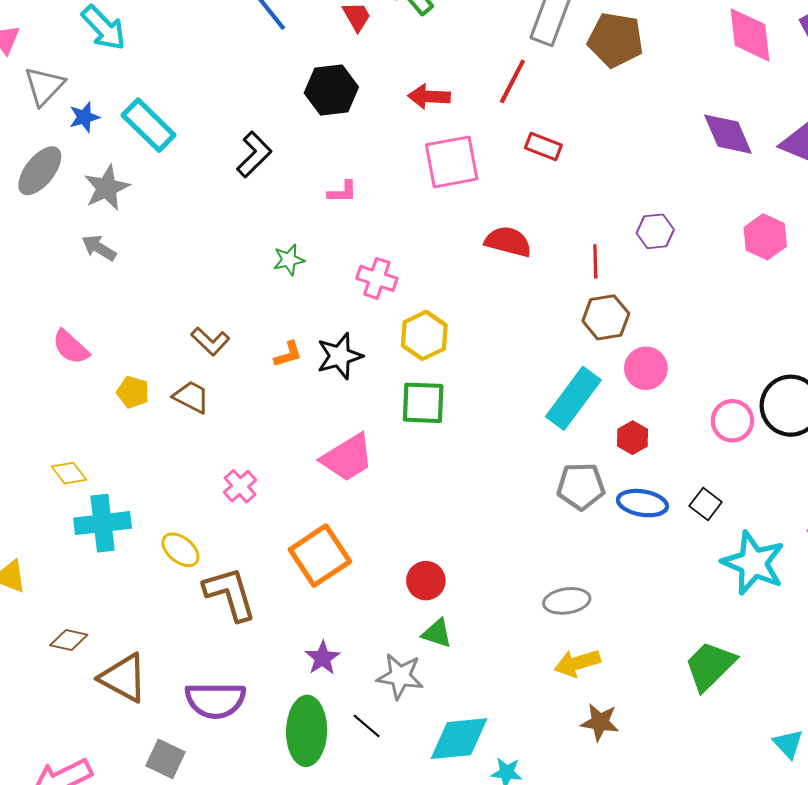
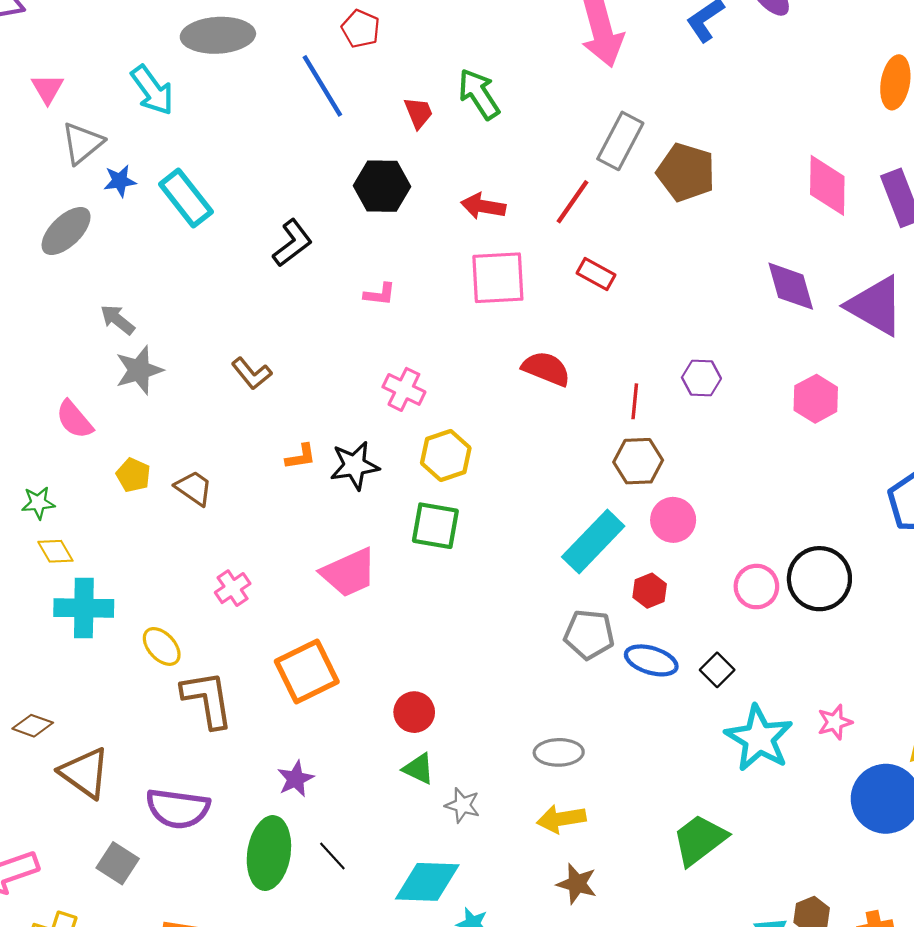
gray star: (107, 188) -> (139, 370), moved
green star: (289, 260) -> (38, 503), moved
brown L-shape: (210, 341) -> (252, 373), moved
gray star: (400, 676) -> (462, 805), moved, size x0.7

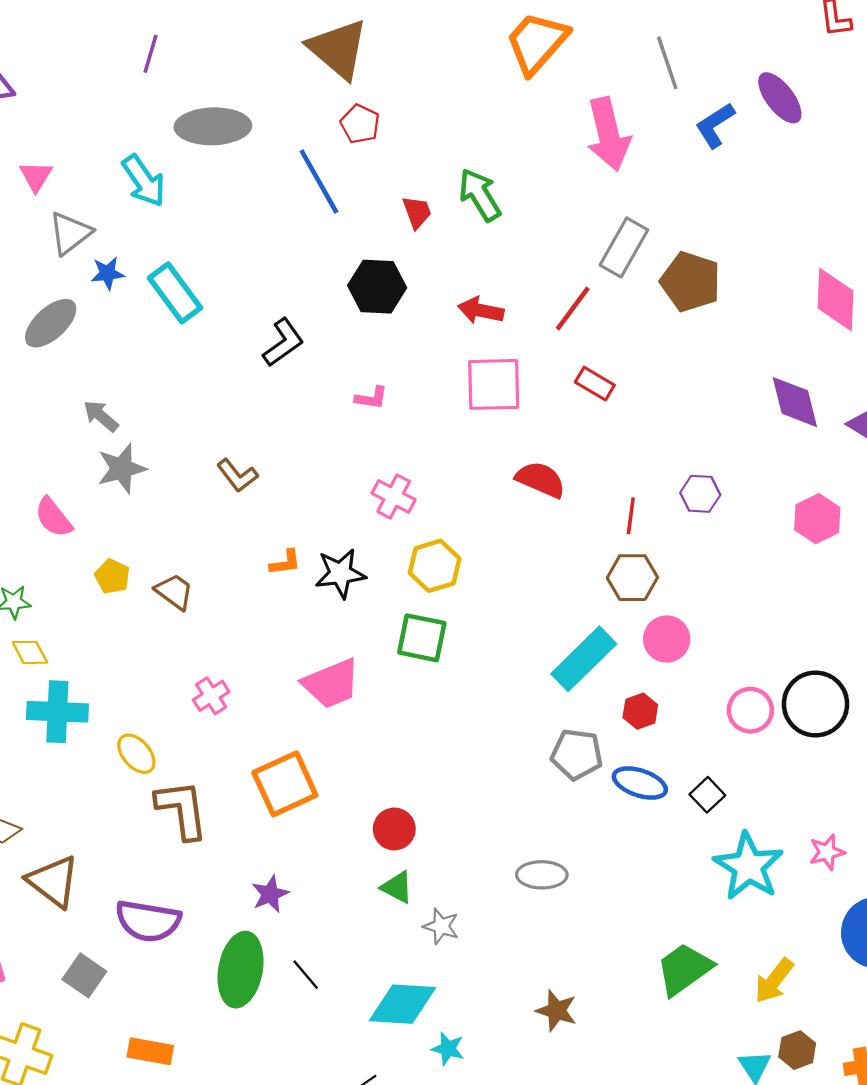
yellow arrow: (561, 819) -> (774, 981), moved, turned -45

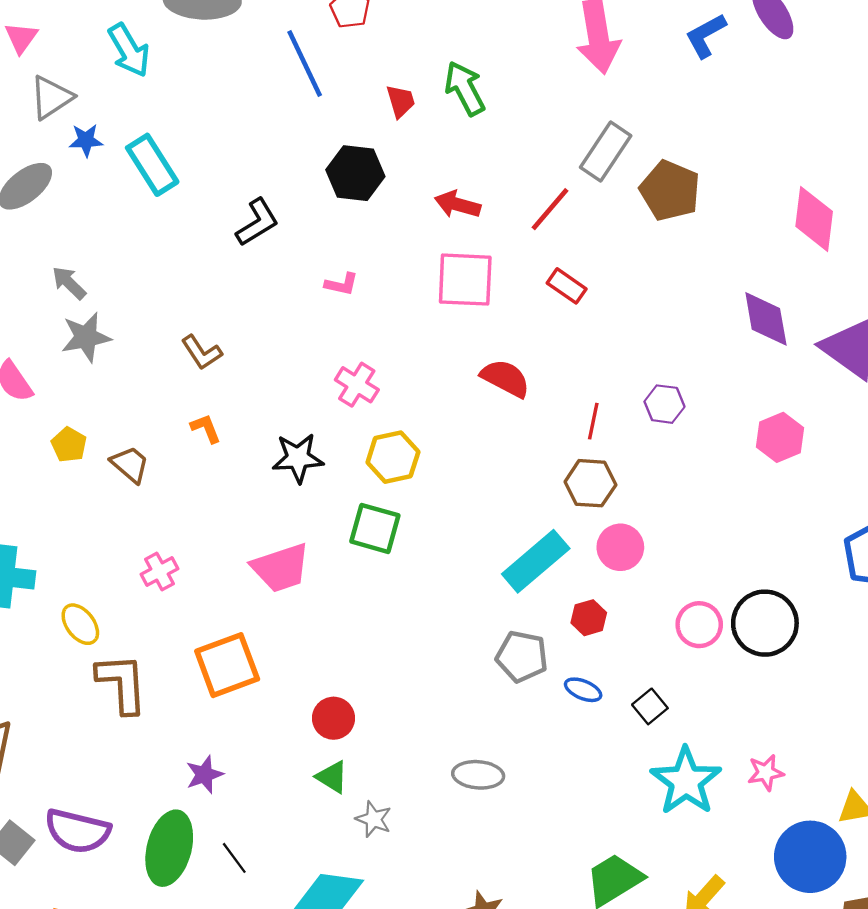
orange L-shape: (285, 563) -> (206, 428), moved, turned -108
blue ellipse: (640, 783) -> (583, 690), size x0.7
purple semicircle: (148, 921) -> (77, 831), moved

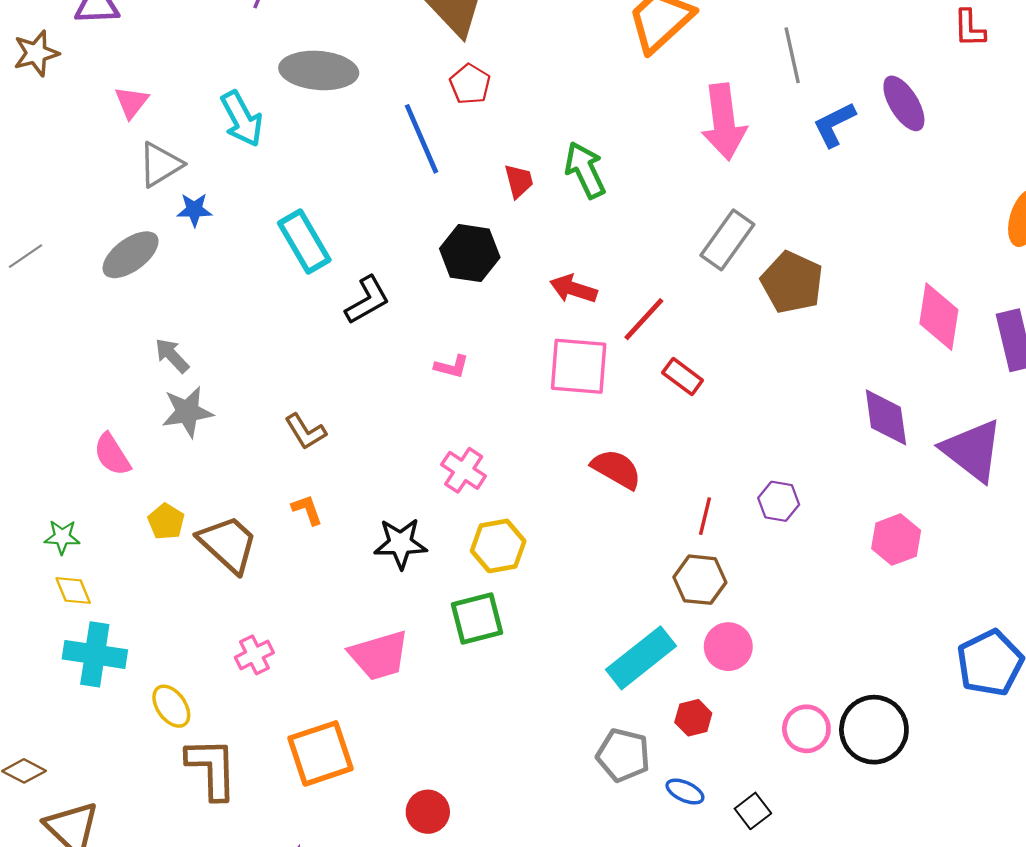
cyan rectangle: (152, 165) -> (304, 241), moved
red line: (550, 209) -> (644, 319), moved
brown trapezoid: (130, 464) -> (228, 544), size x1.5
green square: (375, 528) -> (477, 618), turned -32

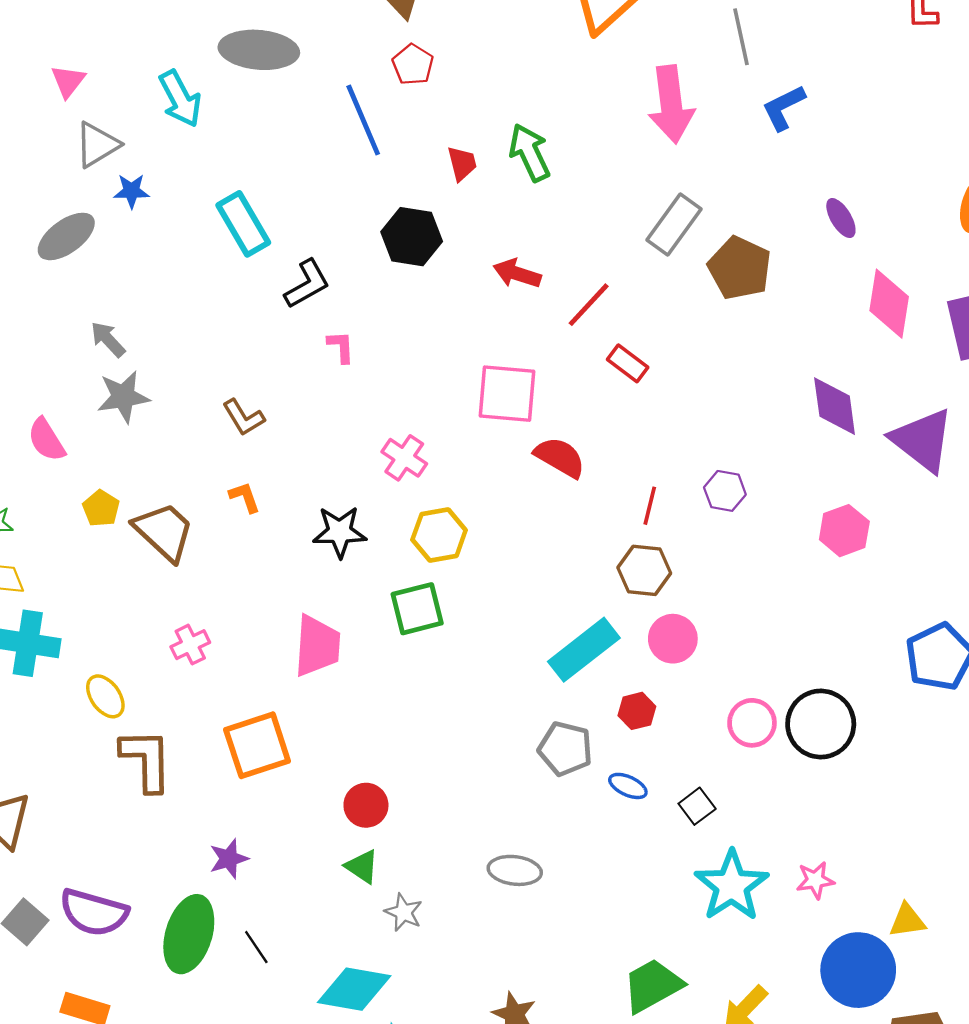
purple ellipse: (904, 103) -> (841, 218), moved, size x0.7
pink square: (579, 366) -> (507, 394), moved
pink L-shape: (452, 367) -> (341, 347), moved, turned -108
pink trapezoid: (379, 655) -> (317, 646), turned -70

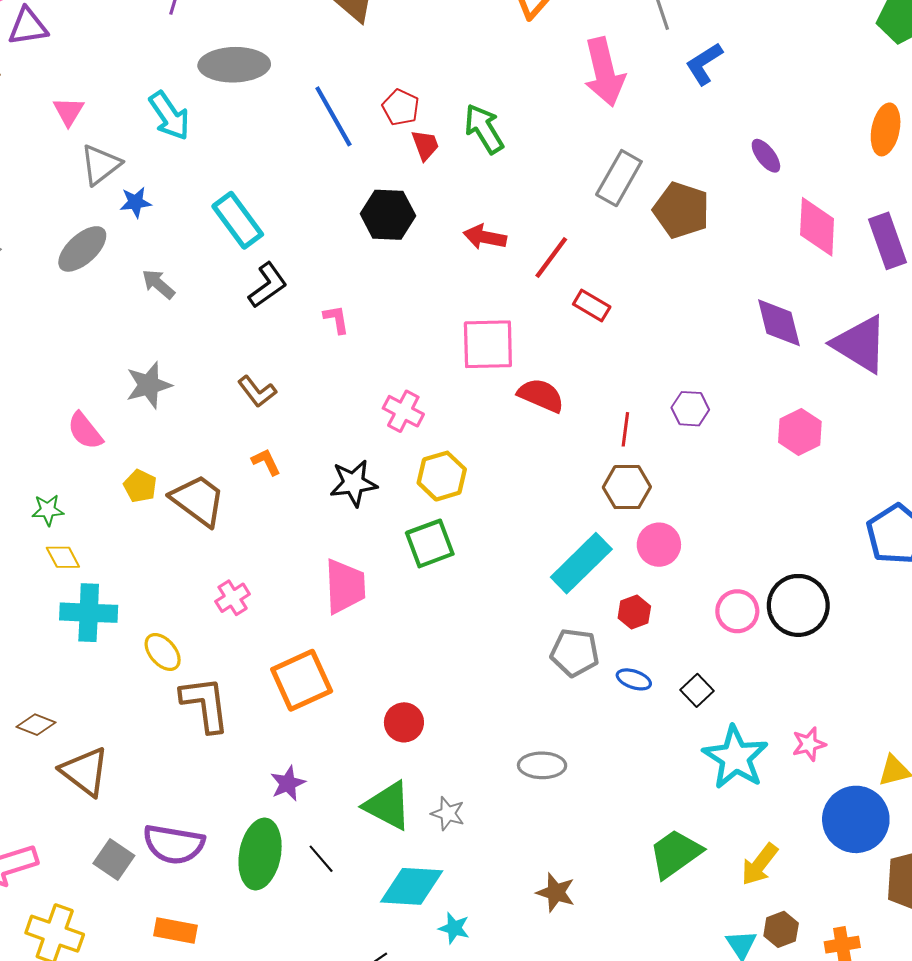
red pentagon: (413, 65) -> (401, 107), moved
black L-shape: (307, 284) -> (268, 285), moved
gray arrow: (108, 339) -> (158, 284), moved
green triangle: (362, 867) -> (388, 806), moved, size x1.6

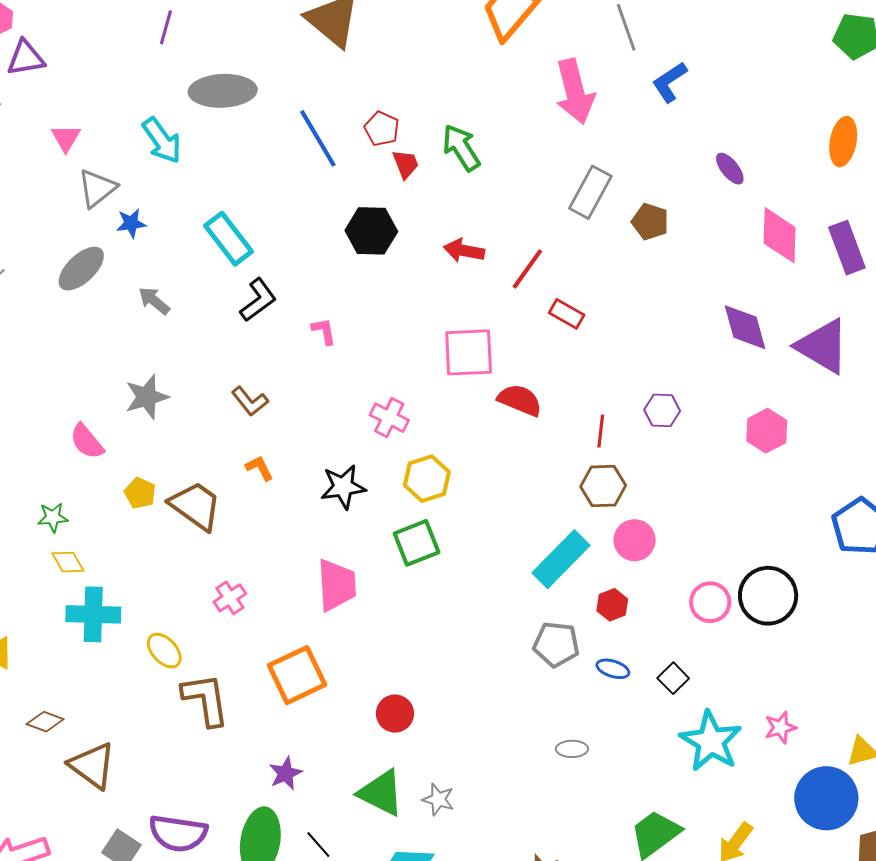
brown pentagon: (681, 210) -> (650, 222), size x0.7
gray ellipse: (542, 765) -> (572, 749), moved, size x0.7

